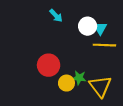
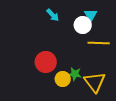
cyan triangle: (100, 28) -> (91, 15), moved

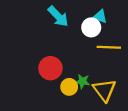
cyan arrow: (53, 15) -> (58, 16), size x1.5
cyan triangle: (91, 15) -> (100, 16), turned -40

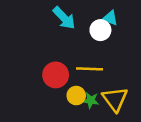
yellow line: (109, 47) -> (90, 69), moved
green star: (82, 81) -> (91, 100), moved

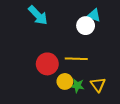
cyan arrow: (64, 18) -> (38, 15), moved
yellow triangle: (115, 99) -> (98, 85), size x0.7

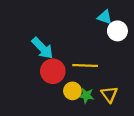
cyan arrow: (38, 15) -> (42, 48), moved
white circle: (86, 26) -> (117, 31), moved

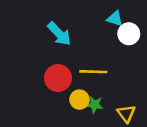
cyan arrow: (42, 48) -> (59, 34), moved
yellow triangle: (109, 94) -> (126, 113), moved

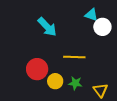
red circle: (58, 78) -> (37, 69), moved
yellow circle: (79, 100) -> (55, 81), moved

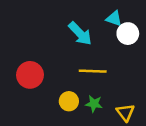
cyan arrow: (47, 27) -> (80, 34), moved
red circle: (37, 69) -> (30, 75), moved

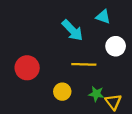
white circle: (128, 34) -> (116, 46), moved
green star: (94, 104) -> (96, 94), moved

